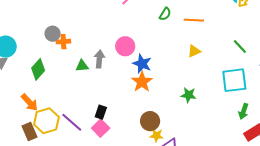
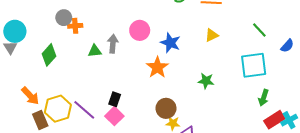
blue star: (142, 64) -> (170, 43), moved
orange arrow: (29, 102) -> (30, 96), moved

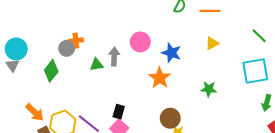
gray circle: (64, 18) -> (67, 48), moved

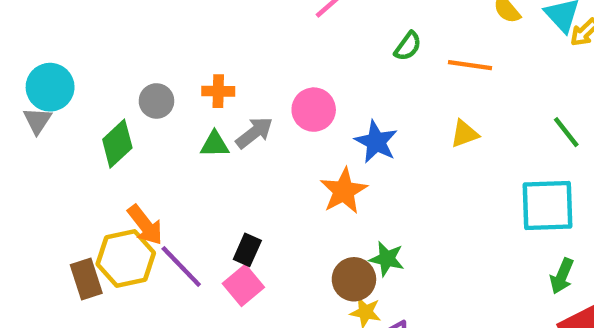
orange cross: (76, 41) -> (218, 91), moved
gray arrow: (114, 57) -> (254, 133), turned 42
green star: (209, 89) -> (387, 259), moved
orange arrow: (35, 112) -> (145, 225), moved

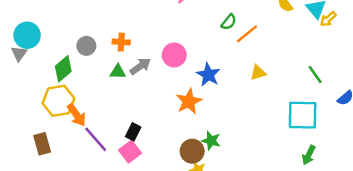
orange line: (470, 65) -> (247, 34), moved, turned -50
yellow hexagon: (126, 259) -> (58, 101), moved

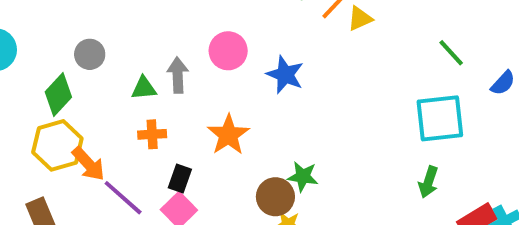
orange cross: (121, 42) -> (152, 134), moved
gray arrow: (140, 66) -> (178, 75), turned -50
yellow triangle: (258, 73) -> (360, 19), moved
orange star: (189, 101) -> (228, 135), moved
green arrow: (309, 155) -> (428, 182), moved

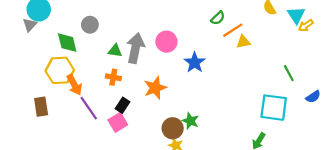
gray arrow: (178, 75) -> (135, 48), size x1.5
green diamond: (58, 94) -> (67, 43), turned -70

